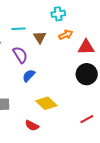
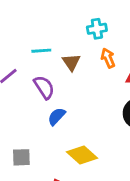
orange arrow: (66, 35) -> (108, 58), turned -88

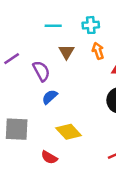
cyan line: (41, 51) -> (53, 26), moved
gray square: (21, 157) -> (17, 129), size x1.5

